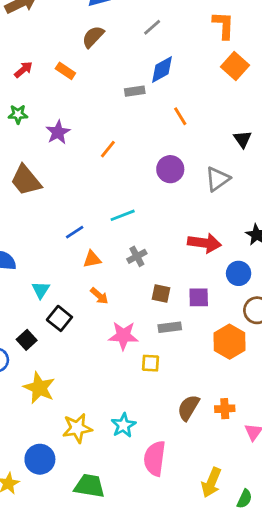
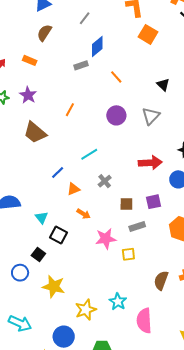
purple star: (58, 132) -> (28, 95), moved
brown trapezoid: (26, 180) -> (35, 133), moved

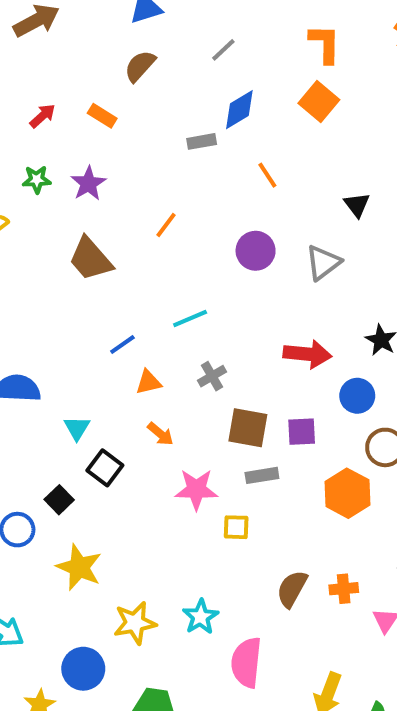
orange square: (148, 34) -> (319, 101), moved
brown square: (126, 204) -> (248, 428), size x1.5

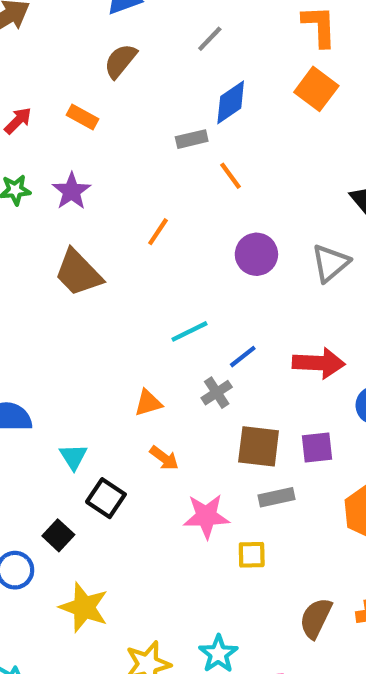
orange line: (267, 175) -> (230, 176), moved
blue line: (122, 344) -> (243, 357), moved

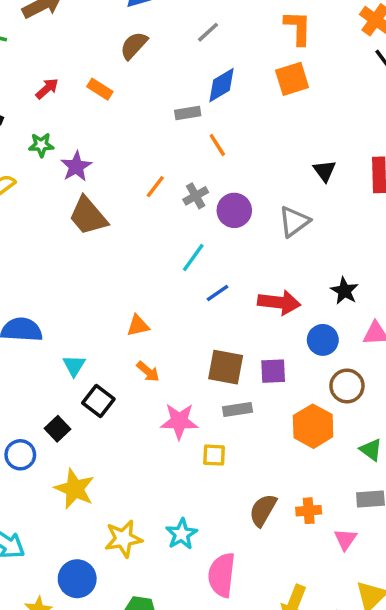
orange square: (316, 89) -> (292, 79), turned 32
purple star: (71, 191) -> (76, 166), moved
cyan line: (189, 331) -> (193, 258), moved, turned -32
gray cross: (217, 393) -> (196, 196), moved

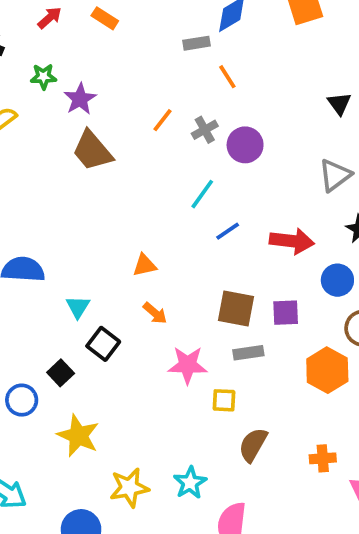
gray triangle: (294, 222) -> (335, 175), moved
brown semicircle: (263, 510) -> (253, 445), moved

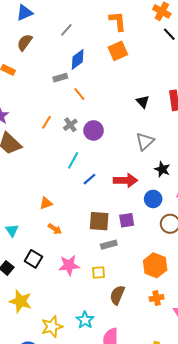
black square: (103, 344) -> (33, 259), moved
pink star: (188, 365) -> (69, 265), moved
orange hexagon: (327, 370) -> (155, 265), moved

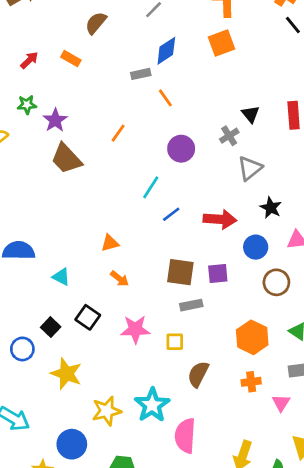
gray cross: (70, 125) -> (229, 136), moved
cyan triangle: (12, 230) -> (61, 277), turned -32
cyan star: (85, 320) -> (152, 405), size x1.4

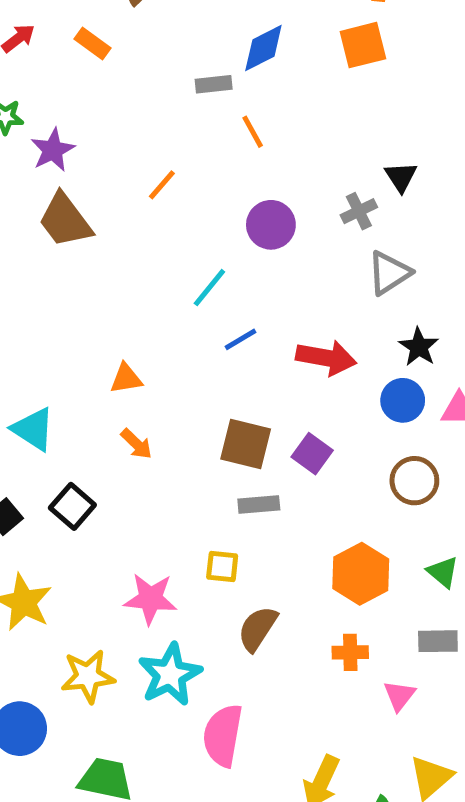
blue circle: (256, 247) -> (403, 400), moved
purple square: (218, 273) -> (312, 454), turned 35
cyan triangle: (61, 277) -> (33, 429), size x1.4
pink star: (135, 329) -> (150, 599), moved

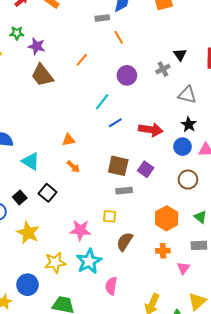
purple star: (53, 150) -> (37, 46), turned -30
gray triangle: (389, 273) -> (187, 95), moved, turned 48
pink semicircle: (223, 735) -> (111, 286), size x0.7

